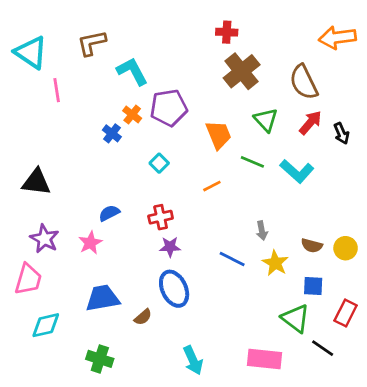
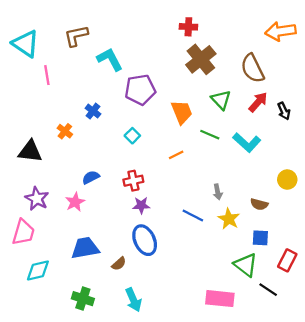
orange cross: (132, 115) -> (65, 131), moved
yellow circle: (346, 248) -> (287, 180), moved
cyan arrow: (193, 360) -> (133, 300), moved

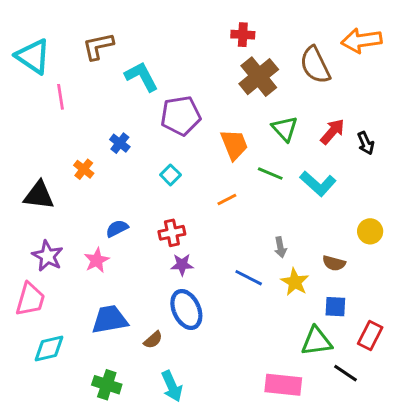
brown semicircle: (252, 68) -> (315, 65), moved
green triangle: (246, 265) -> (317, 341), turned -45

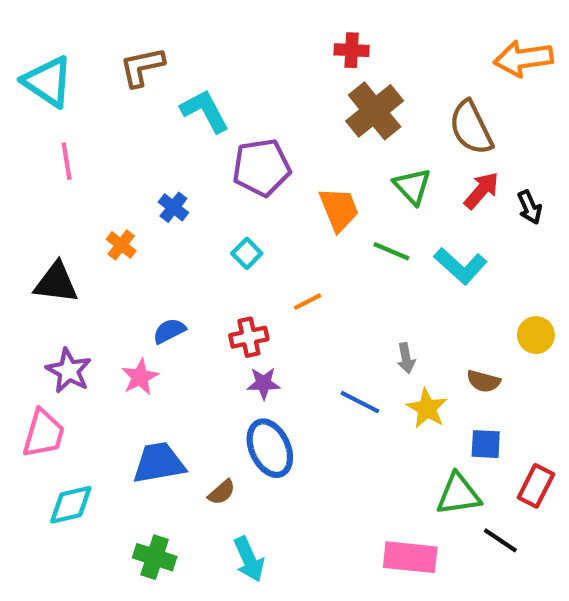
brown semicircle: (315, 65) -> (471, 128), moved
pink line: (61, 97) -> (67, 161), moved
orange line: (227, 200) -> (308, 302), moved

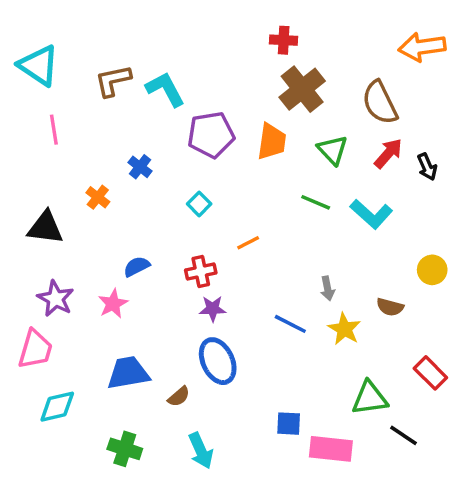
brown L-shape: (142, 67) -> (113, 81), moved
orange trapezoid: (339, 209) -> (272, 142), moved, turned 30
blue square: (486, 444) -> (289, 424), moved
red rectangle: (536, 486) -> (430, 373), moved, turned -72

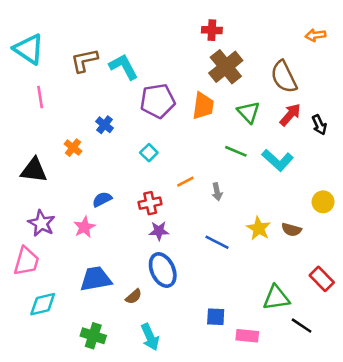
orange arrow: (422, 47) -> (315, 35), size x0.6
gray arrow: (327, 288) -> (217, 192), moved
yellow star: (344, 329) -> (259, 228), moved
pink rectangle: (331, 449) -> (247, 336), size x0.7

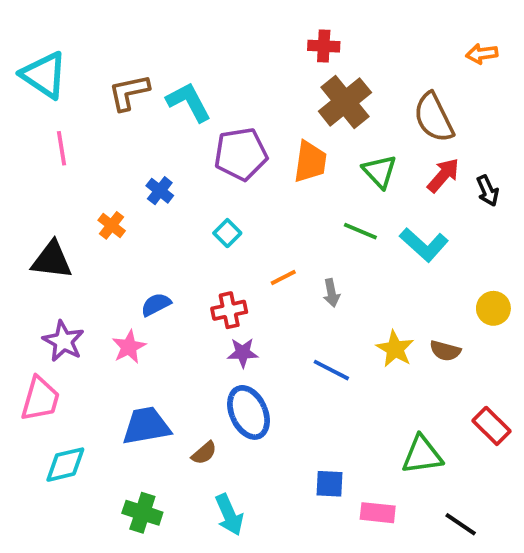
black line: (302, 326) -> (461, 524), moved

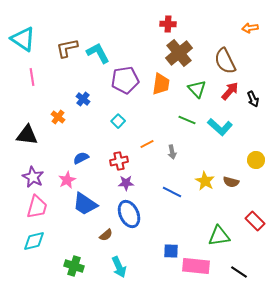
pink trapezoid: (40, 399) -> (37, 207), moved
blue trapezoid: (146, 426) -> (85, 204), moved, turned -136
pink rectangle: (378, 513) -> (196, 266), size x1.5

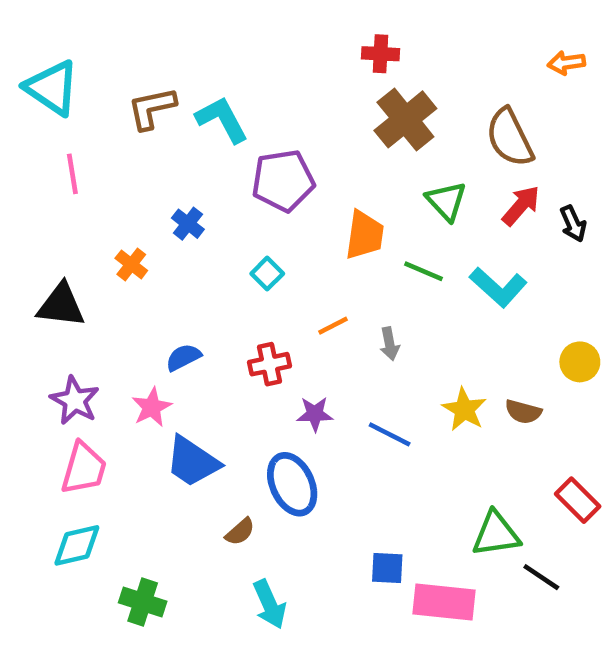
orange trapezoid: (161, 84) -> (365, 235), moved
purple star: (126, 183) -> (315, 414), moved
green cross: (74, 266) -> (143, 602), moved
black line: (239, 272) -> (541, 577), moved

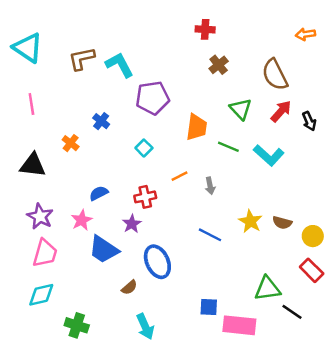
brown cross: (405, 119) -> (219, 65), size x0.6
pink line: (72, 174) -> (31, 104), moved
yellow circle: (580, 362) -> (313, 236), moved
purple star: (315, 414) -> (132, 224), moved, turned -30

